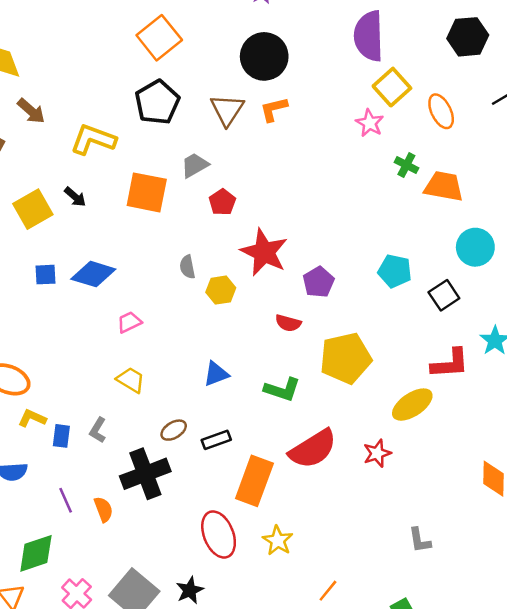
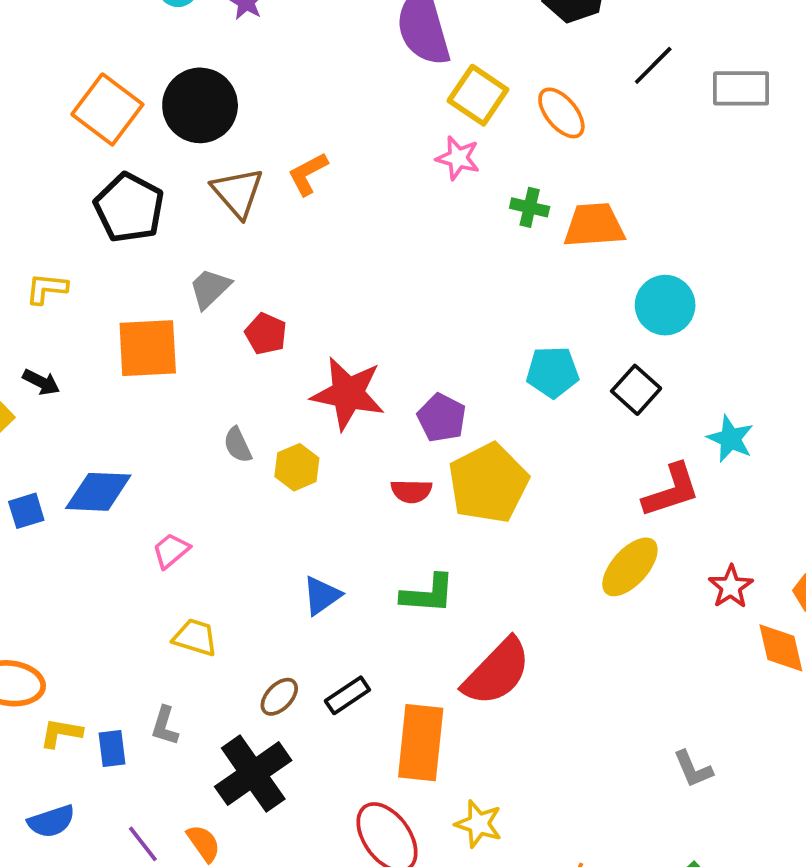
black circle: (264, 56) -> (200, 105), moved
yellow L-shape: (93, 139) -> (47, 289), size x0.6
yellow pentagon: (346, 358) -> (488, 483), moved
red star: (377, 453) -> (731, 587), moved

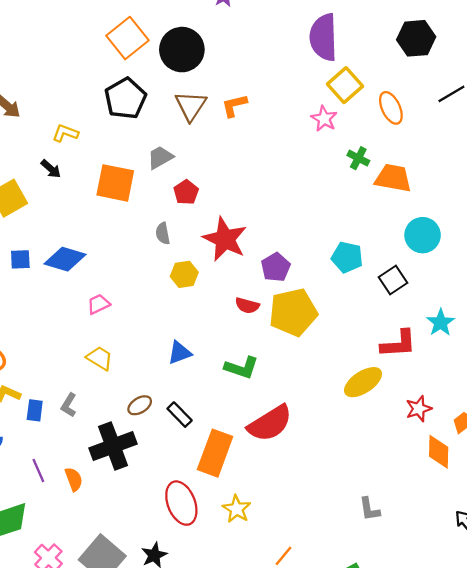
black arrow: (41, 382) -> (51, 169), moved
gray semicircle: (238, 445) -> (163, 233), moved
black rectangle: (347, 695) -> (180, 415), turned 65

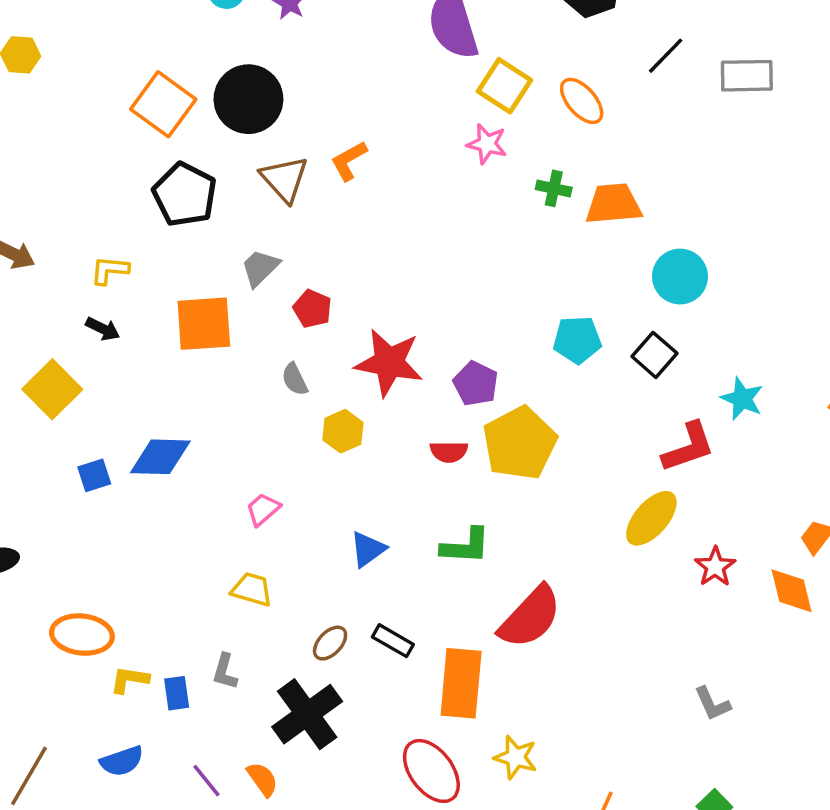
pink trapezoid: (98, 304) -> (263, 509), moved
red star: (419, 409) -> (715, 567), moved

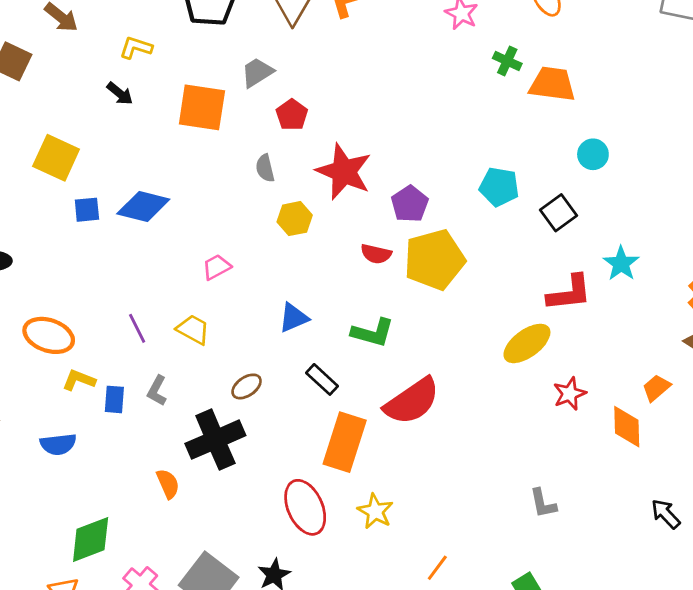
cyan circle: (680, 277) -> (593, 154), size x0.7
yellow square: (52, 389) -> (56, 158), moved, turned -33
black rectangle: (393, 641) -> (322, 379), moved
purple line: (207, 781) -> (137, 328), moved

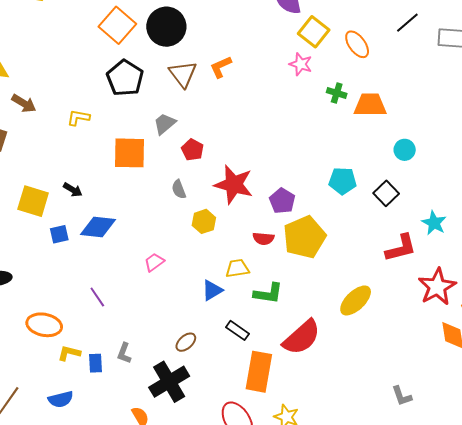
black arrow: (120, 94) -> (73, 190), moved
purple line: (137, 328) -> (97, 297), moved
yellow trapezoid: (193, 329) -> (237, 268), moved, turned -30
yellow ellipse: (527, 343) -> (356, 300), moved
red star: (570, 394) -> (437, 287), moved, size x1.6

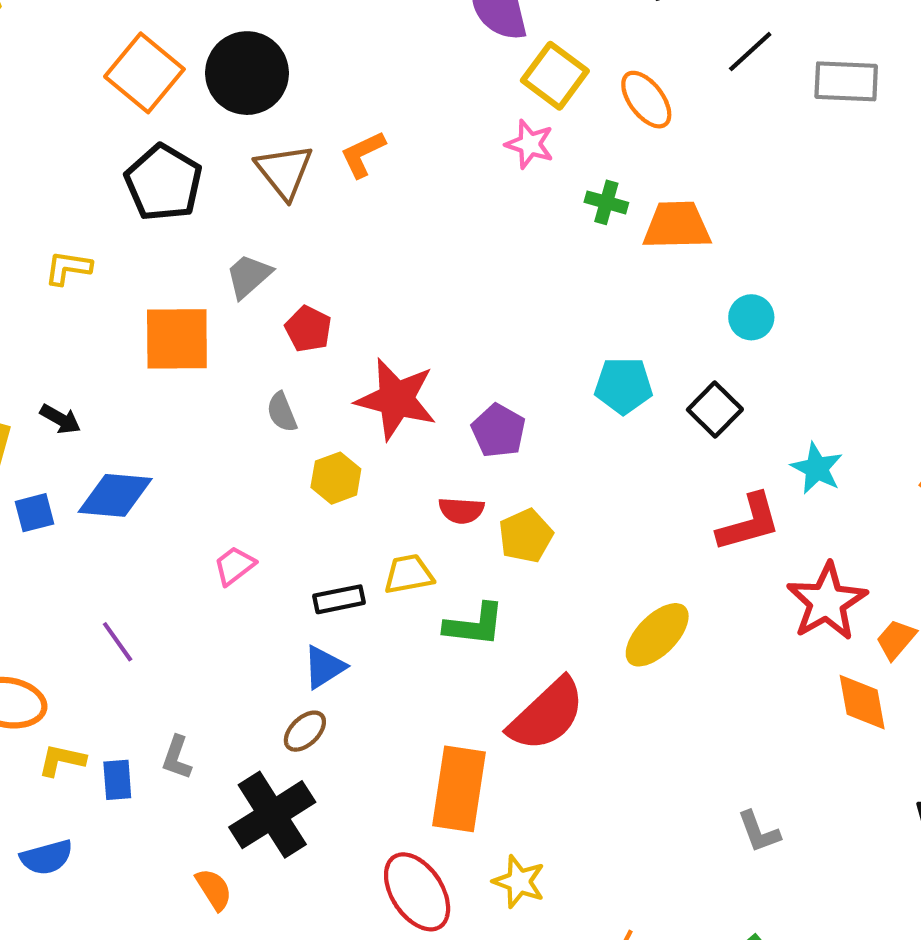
yellow pentagon: (304, 237) -> (526, 536), moved, size x0.6
blue triangle: (212, 290) -> (324, 667), moved
black rectangle: (237, 330) -> (339, 599), moved, turned -45

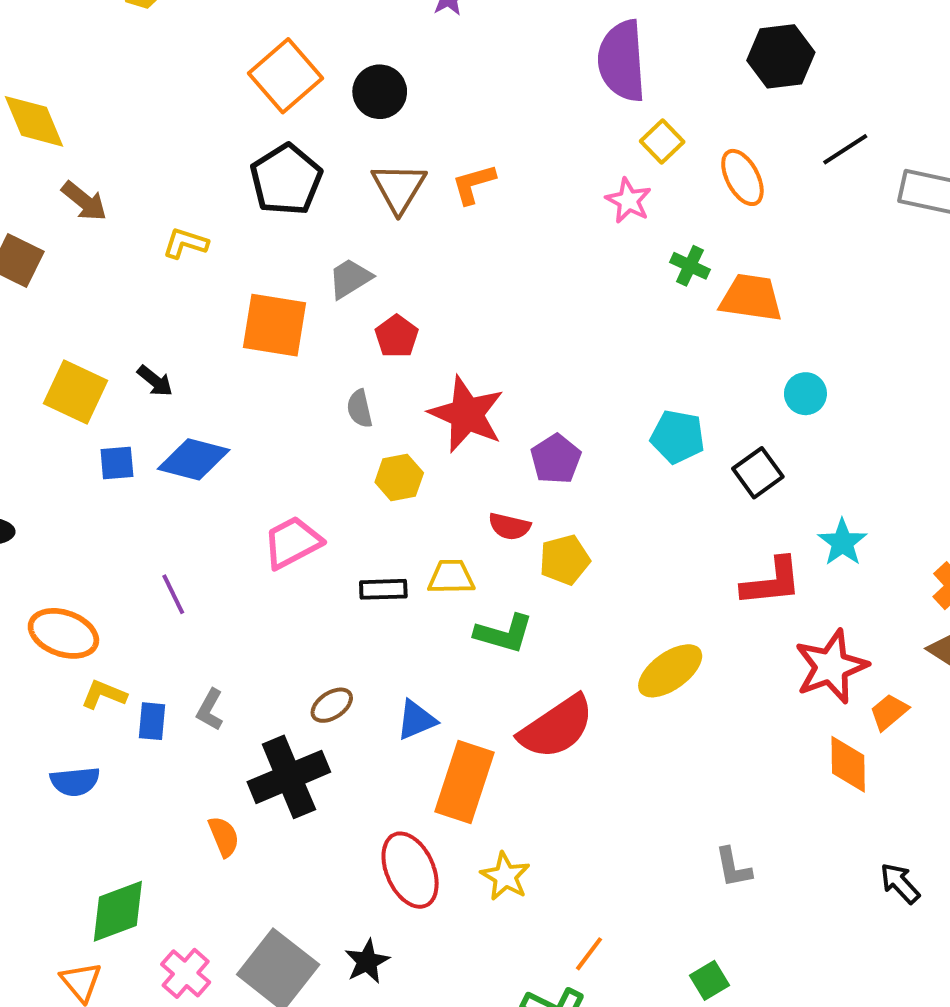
black circle: (247, 73) -> (380, 92), size x0.7
yellow square: (555, 76) -> (662, 141), size x0.7
pink trapezoid: (234, 566) -> (292, 542), size x1.5
blue triangle: (324, 667) -> (416, 720), moved

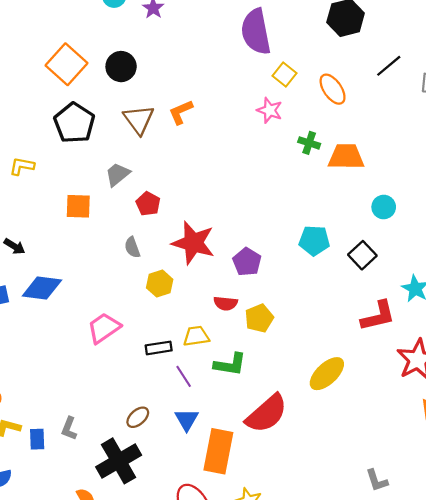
orange square: (275, 325) -> (78, 206), size x0.7
purple line: (173, 594) -> (184, 376), moved
blue triangle: (416, 720) -> (187, 420), turned -30

